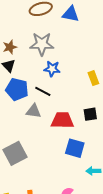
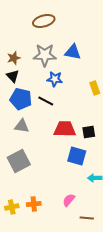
blue triangle: (71, 14) -> (73, 52), moved
gray triangle: (34, 111) -> (22, 126), moved
black square: (90, 114) -> (89, 132), moved

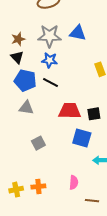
blue star: (55, 79) -> (49, 60), moved
gray square: (19, 161) -> (38, 143), moved, size x0.6
pink semicircle: (69, 200) -> (74, 182), turned 144

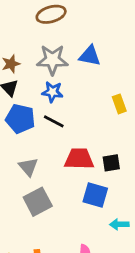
gray triangle: (26, 108) -> (28, 167), moved, turned 42
gray square: (38, 143) -> (38, 202), size x1.5

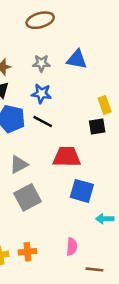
gray star: (52, 60) -> (41, 63), size x0.6
black square: (111, 163) -> (97, 126), moved
gray triangle: (28, 167) -> (19, 164), turned 42

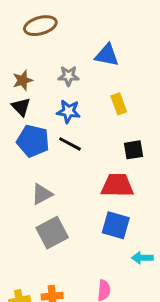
brown ellipse: (40, 20) -> (40, 26), moved
blue triangle: (77, 59) -> (107, 55), moved
yellow rectangle: (105, 105) -> (119, 104), moved
red trapezoid: (67, 157) -> (117, 185), moved

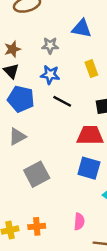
black line: (70, 144) -> (62, 101), moved
gray triangle: (42, 194) -> (17, 137), moved

